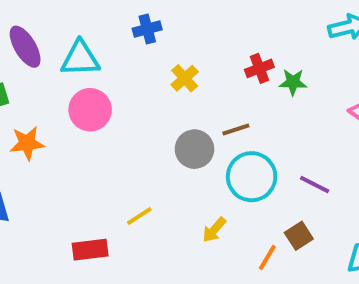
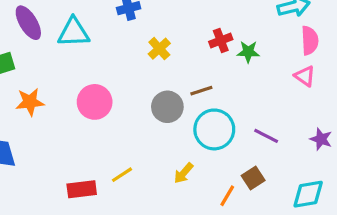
pink circle: (90, 110) -> (95, 102), moved
yellow line: (139, 216) -> (122, 175), moved

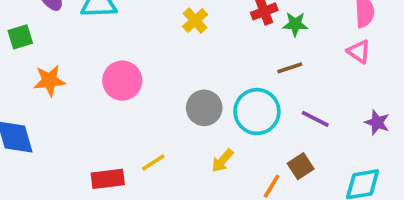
brown line: (201, 91) -> (290, 68), moved
gray circle: (167, 107) -> (204, 108), moved

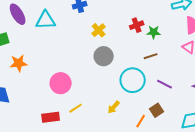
pink circle: (122, 81) -> (61, 83), moved
gray circle: (204, 108) -> (104, 56), moved

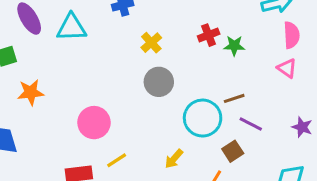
brown line: (151, 56) -> (234, 98), moved
brown square: (157, 110) -> (233, 151), moved

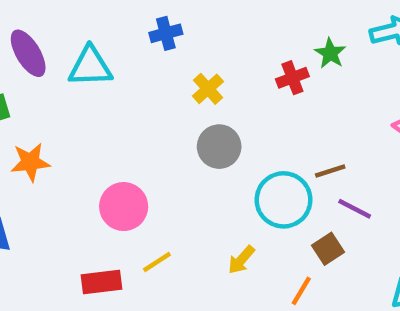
green star: (234, 46) -> (330, 53), moved, turned 30

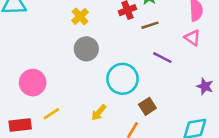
brown line: (330, 171) -> (150, 25), moved
purple line: (355, 209) -> (162, 58), moved

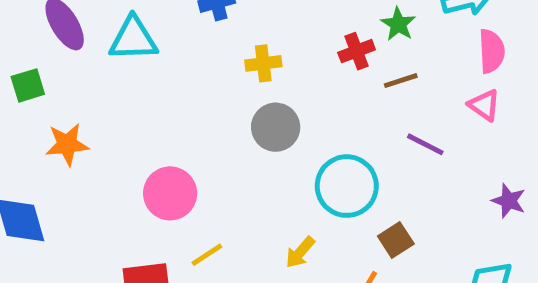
yellow cross: (80, 16) -> (263, 63), turned 35

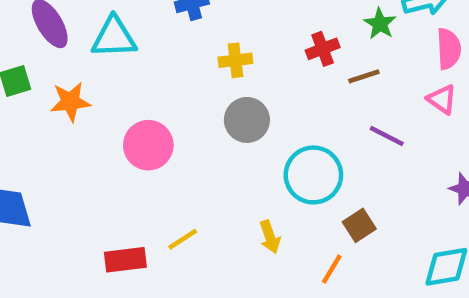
green star: (398, 24) -> (380, 24), moved
orange star: (67, 144) -> (70, 102), moved
pink circle: (170, 193) -> (148, 145), moved
yellow arrow: (300, 252) -> (270, 237), turned -60

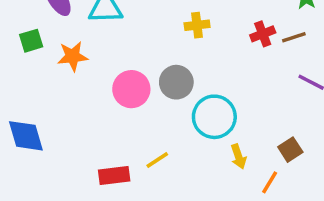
red cross: (323, 49) -> (263, 34), moved
gray circle: (247, 120) -> (176, 82), moved
cyan circle: (313, 175) -> (214, 117), moved
yellow arrow: (270, 237) -> (239, 157), moved

